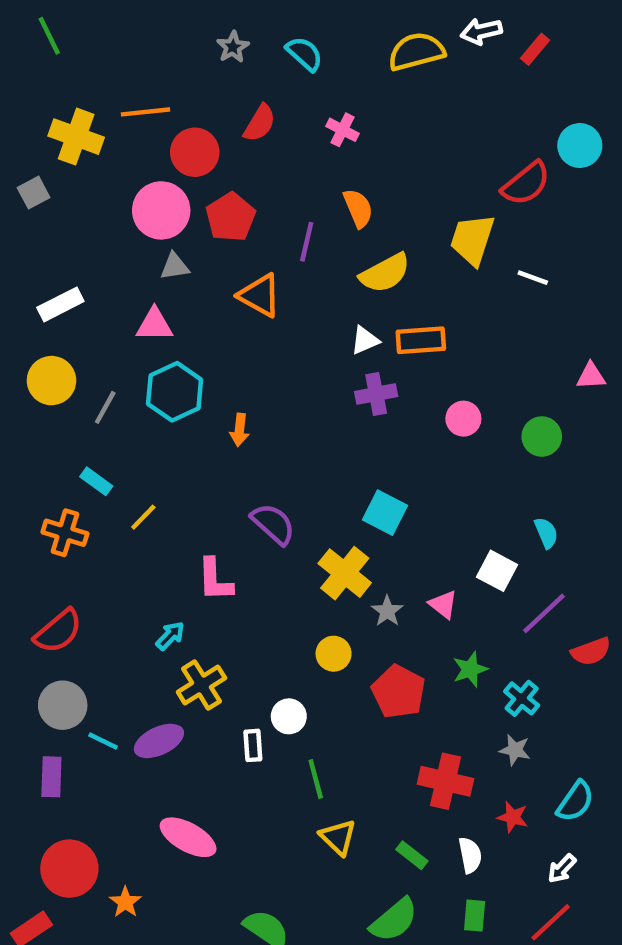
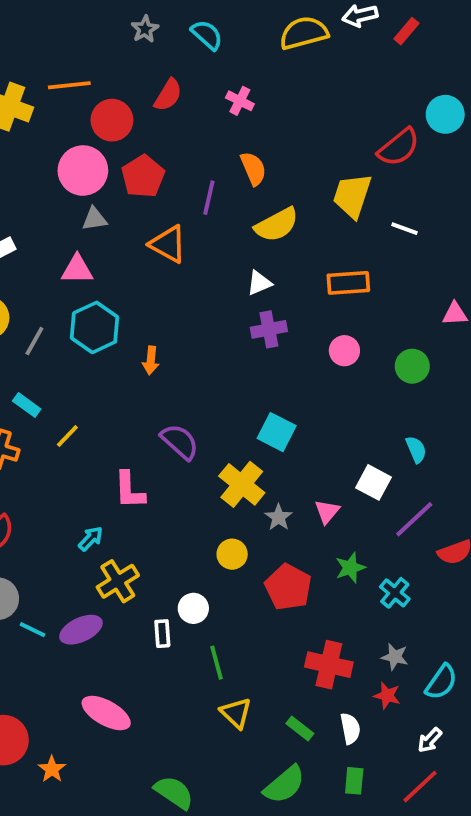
orange rectangle: (421, 340) -> (348, 283), moved
pink triangle: (443, 604) -> (327, 511), turned 32
gray star: (515, 750) -> (395, 657), moved

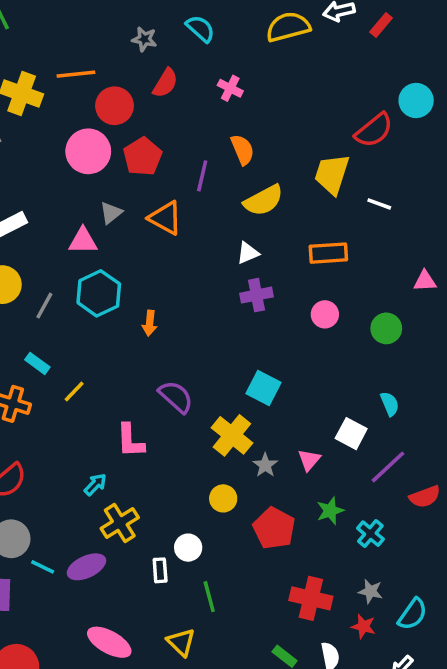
gray star: (145, 29) -> (144, 39), moved, turned -30
gray triangle: (95, 219) -> (111, 213), moved, turned -30
yellow triangle: (236, 713) -> (181, 642), moved

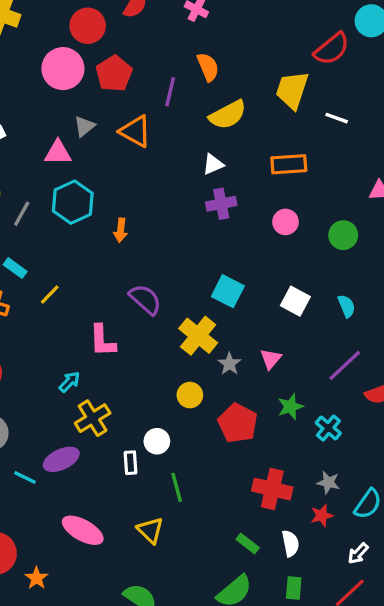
white square: (351, 434) -> (295, 301), moved
cyan line: (43, 567) -> (25, 477), moved
red star: (363, 626) -> (322, 515), turned -30

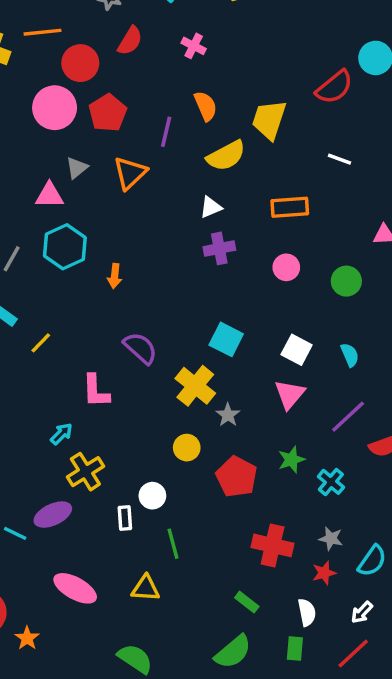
yellow trapezoid: (292, 90) -> (269, 120), moved
orange triangle: (135, 131) -> (130, 173), turned 48
pink triangle: (271, 359) -> (290, 394), moved, size x1.4
yellow triangle: (150, 530) -> (146, 588), turned -40
white semicircle: (290, 543) -> (307, 612), moved

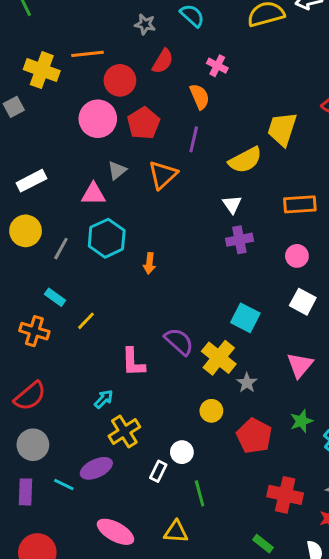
orange semicircle: (206, 106) -> (200, 97), moved
white triangle: (211, 207) -> (232, 204), turned -42
purple semicircle: (140, 348) -> (179, 341), moved
white square: (297, 350) -> (303, 302), moved
white rectangle: (125, 518) -> (158, 471), turned 30

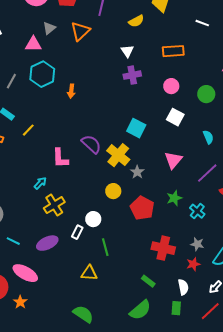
yellow semicircle: (245, 160) -> (136, 21), size x0.7
purple ellipse: (96, 468) -> (47, 243), moved
pink ellipse: (116, 532) -> (25, 273), moved

